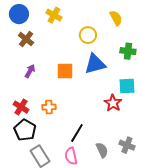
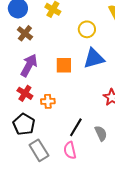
purple arrow: (30, 71) -> (29, 65), size x1.6
red cross: (21, 107) -> (25, 93), moved
gray semicircle: (102, 150) -> (101, 133), moved

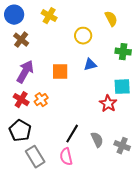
blue triangle: (94, 58) -> (90, 65), size x0.6
orange cross: (48, 101) -> (41, 100), moved, turned -32

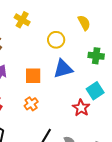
blue triangle: (90, 65) -> (63, 69), size x1.5
cyan square: (122, 87) -> (95, 91), turned -30
orange cross: (41, 100) -> (31, 104), moved

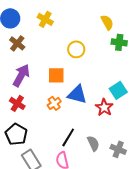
yellow circle: (56, 40) -> (76, 49), moved
green cross: (96, 56) -> (119, 42), moved
blue triangle: (63, 69) -> (77, 94), moved, turned 30

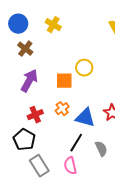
yellow circle: (76, 49) -> (84, 68), moved
blue triangle: (77, 94) -> (85, 118), moved
red cross: (17, 103) -> (35, 115), moved, turned 35

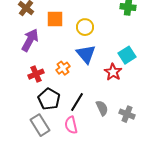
orange square: (64, 81) -> (55, 19), moved
blue triangle: (85, 118) -> (86, 54), moved, turned 35
black pentagon: (24, 140) -> (49, 99), moved

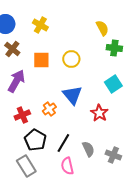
yellow circle: (85, 27) -> (71, 59), moved
cyan square: (127, 55) -> (113, 84), moved
pink semicircle: (71, 125) -> (67, 166), moved

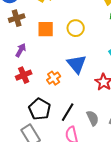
brown cross: (12, 49) -> (17, 18), turned 35
purple arrow: (16, 81) -> (21, 50), size x0.6
red cross: (22, 115) -> (24, 75), moved

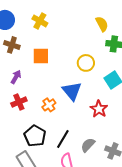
brown cross: (17, 18) -> (12, 45), turned 35
yellow circle: (76, 28) -> (86, 63), moved
gray semicircle: (93, 118) -> (88, 145), turned -112

